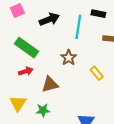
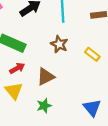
yellow triangle: (18, 103) -> (14, 91), moved

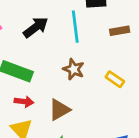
red arrow: (17, 68) -> (24, 102), turned 40

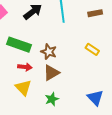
brown star: (74, 69) -> (49, 52), moved

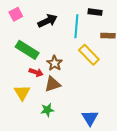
yellow rectangle: (92, 49) -> (89, 55), moved, size x1.5
red arrow: (25, 67) -> (36, 72), moved

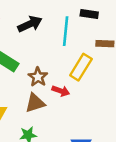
yellow rectangle: (89, 55) -> (81, 67), turned 75
red arrow: (36, 72) -> (61, 91), moved

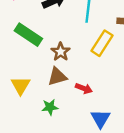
red arrow: (61, 91) -> (84, 88), moved

